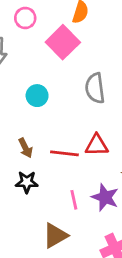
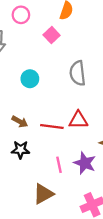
pink square: (63, 42) -> (52, 35), size x0.6
brown arrow: (25, 148) -> (20, 122), turned -35

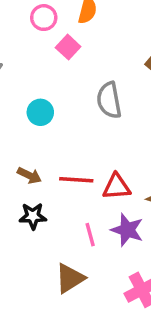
pink circle: (21, 15) -> (44, 18), moved
red triangle: (78, 120) -> (117, 187), moved

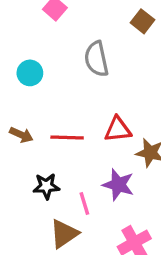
red triangle: (117, 187) -> (118, 129), moved
black star: (33, 216) -> (46, 186), moved
pink line: (90, 235) -> (84, 204), moved

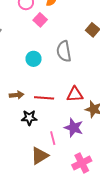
cyan circle: (30, 73) -> (34, 59), moved
brown arrow: (21, 135) -> (17, 95), turned -32
black star: (46, 186) -> (29, 118), moved

